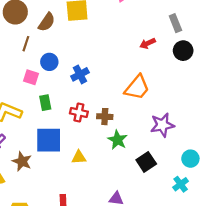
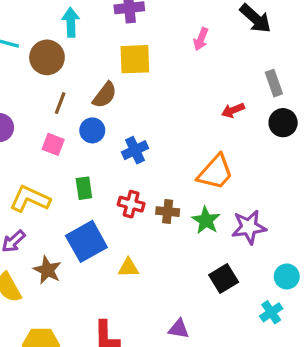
brown semicircle: (47, 22) -> (105, 95), moved
pink square: (31, 77) -> (53, 144), moved
blue square: (49, 140) -> (86, 241), turned -32
green star: (118, 140) -> (206, 220), moved

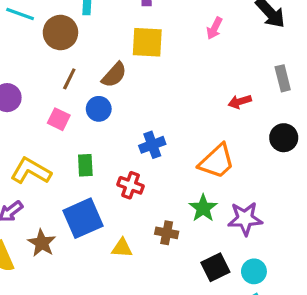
black circle: (283, 123) -> (284, 138), moved
blue cross: (135, 150) -> (152, 145), moved
brown cross: (168, 212) -> (167, 233), moved
cyan circle: (287, 277) -> (254, 271), moved

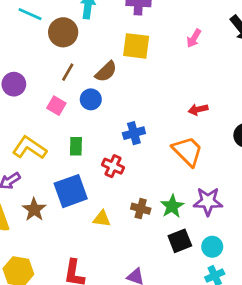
red arrow: (240, 102) -> (198, 109), moved
orange trapezoid: (217, 161) -> (188, 151), turned -96
green star: (203, 208) -> (172, 206), moved

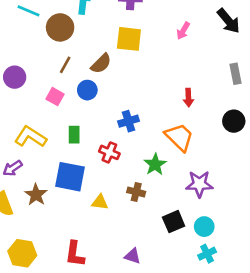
red arrow: (198, 109) -> (188, 98), turned -78
blue square: (71, 191) -> (70, 177), turned 32
green star: (172, 206) -> (155, 164), moved

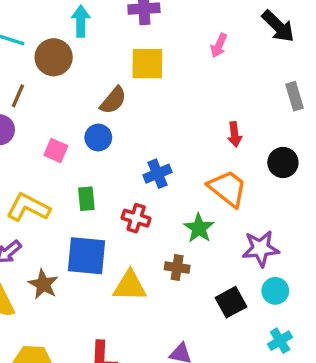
brown line: (65, 65) -> (18, 96), moved
black circle: (234, 121) -> (283, 163), moved
yellow triangle: (100, 202) -> (130, 286), size x1.5
cyan circle: (204, 227) -> (275, 291), moved

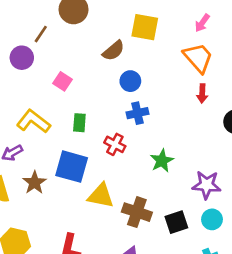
blue circle: (98, 138) -> (130, 81), moved
orange trapezoid: (228, 188) -> (198, 58), moved
brown cross: (177, 267) -> (137, 212), moved, size x1.5

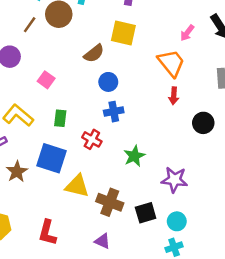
pink arrow: (202, 23) -> (187, 33), moved
brown line: (41, 34) -> (30, 25), moved
cyan circle: (212, 219) -> (177, 221), moved

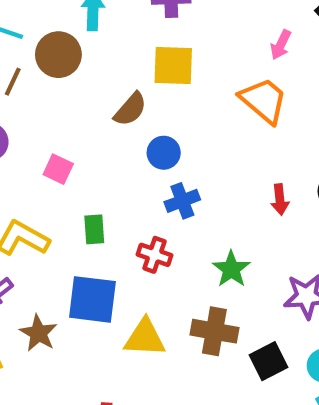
red arrow: (174, 96) -> (280, 200), moved
brown cross: (110, 202) -> (214, 331), moved

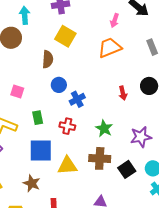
yellow square: (173, 65) -> (65, 36), turned 35
orange trapezoid: (264, 100) -> (110, 48), turned -55
brown semicircle: (130, 109) -> (48, 59), turned -30
blue circle: (164, 153) -> (59, 85), moved
brown star: (38, 333) -> (32, 183), moved

